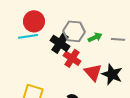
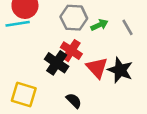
gray line: (118, 39) -> (127, 27), turned 56
black cross: (60, 43) -> (57, 63), moved

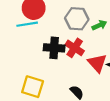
black cross: (57, 63) -> (54, 48), moved, turned -30

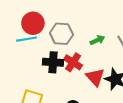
gray hexagon: (77, 19) -> (61, 34), moved

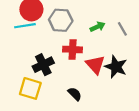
black cross: (53, 62) -> (43, 65), moved, turned -30
red cross: (73, 62) -> (73, 49), turned -30

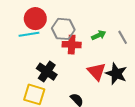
red cross: (73, 49) -> (72, 45), moved
black cross: (43, 65) -> (47, 72), turned -30

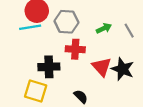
red cross: (72, 45) -> (75, 49), moved
black cross: (47, 72) -> (49, 67), turned -36

